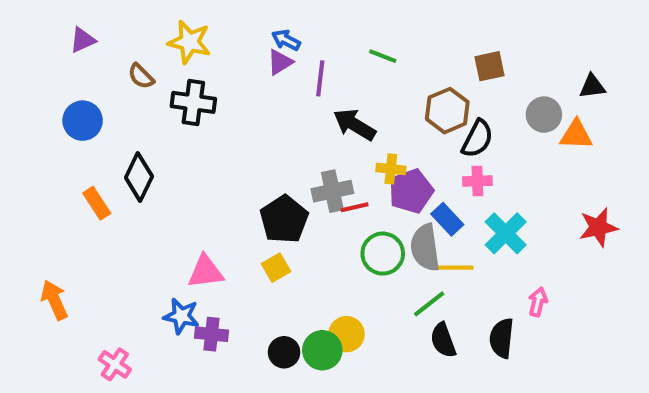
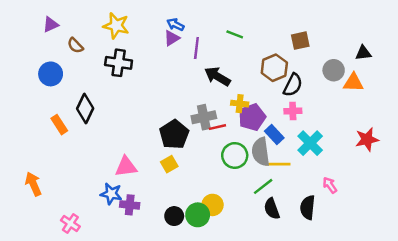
brown semicircle: (141, 76) -> (75, 46), moved
pink arrow: (538, 302) -> (330, 185), turned -49

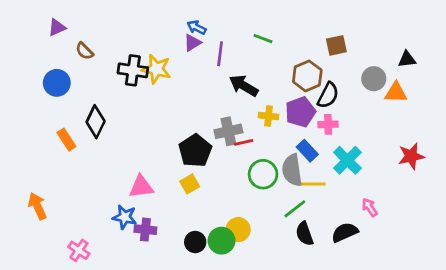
yellow star: (116, 26) -> (156, 69), moved
purple pentagon: (252, 117) -> (300, 112), moved
black semicircle: (308, 207) -> (345, 232), turned 60

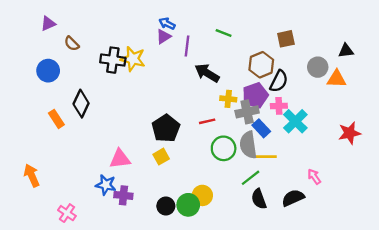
gray cross: (228, 131) -> (247, 112), moved
cyan cross: (347, 160) -> (295, 121), moved

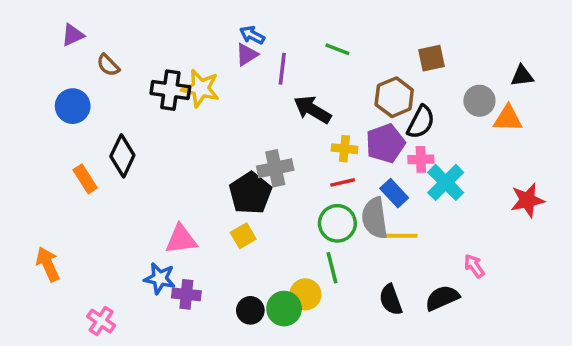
gray cross: (247, 112) -> (275, 168), moved
red line: (207, 121) -> (343, 182), moved
green line: (251, 178) -> (332, 268), moved, turned -66

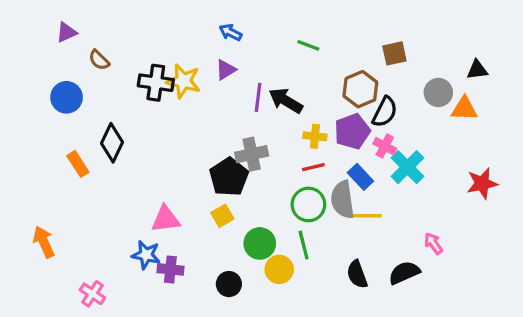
purple triangle: (247, 55) -> (226, 70), moved
purple line: (282, 69) -> (258, 97), moved
pink cross: (421, 159) -> (385, 146), turned 30
green circle: (284, 309) -> (260, 243), moved

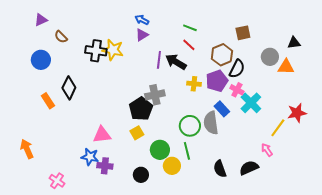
purple triangle: (226, 70) -> (142, 35), moved
red line: (313, 167) -> (189, 45), moved, turned 56
yellow line: (365, 216) -> (278, 128), moved, turned -54

